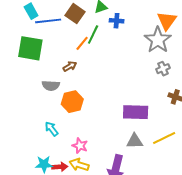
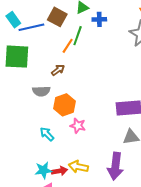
pink star: (80, 146) -> (78, 126), moved

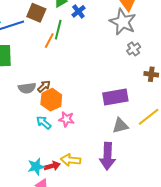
blue cross: (99, 19) -> (78, 11), turned -32
brown arrow: (58, 70) -> (44, 86), moved
cyan arrow: (47, 134) -> (44, 123), moved

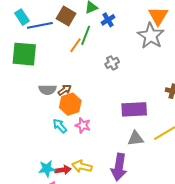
gray cross: (134, 49) -> (112, 63), moved

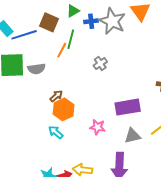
blue cross: (108, 20) -> (91, 21), turned 32
gray star: (151, 36) -> (112, 21), moved
gray semicircle: (48, 90) -> (36, 69), moved
pink star: (83, 125) -> (97, 127), moved

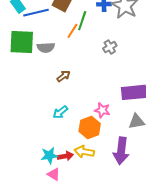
orange hexagon: (64, 109) -> (90, 128), moved
cyan arrow: (56, 132) -> (60, 112), turned -84

